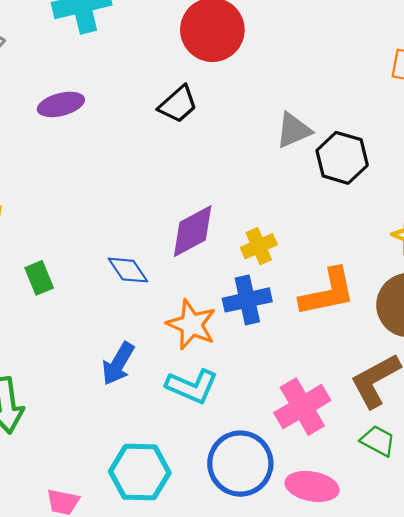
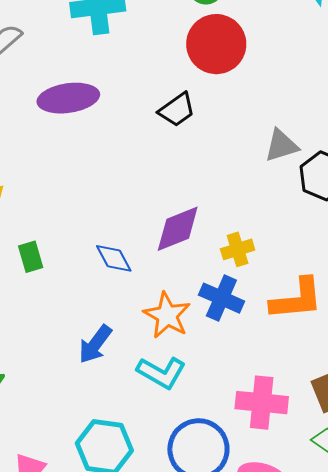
purple ellipse: (61, 104) -> (68, 98), size x1.4
blue cross: (247, 300) -> (221, 298), turned 30
pink cross: (302, 407) -> (262, 403), turned 30

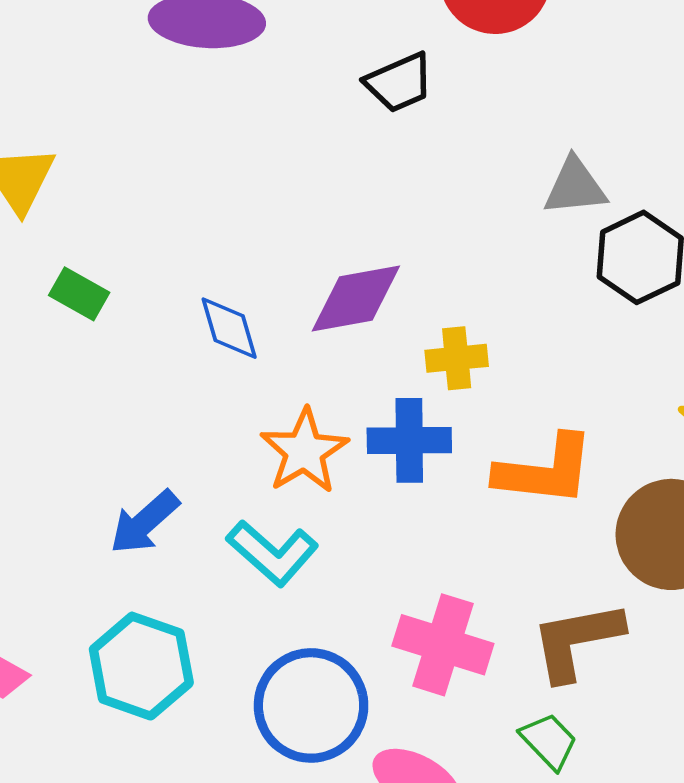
green rectangle: (31, 257) -> (79, 294), turned -56
blue cross: (221, 298) -> (409, 440), turned -36
blue arrow: (95, 344) -> (144, 522), moved

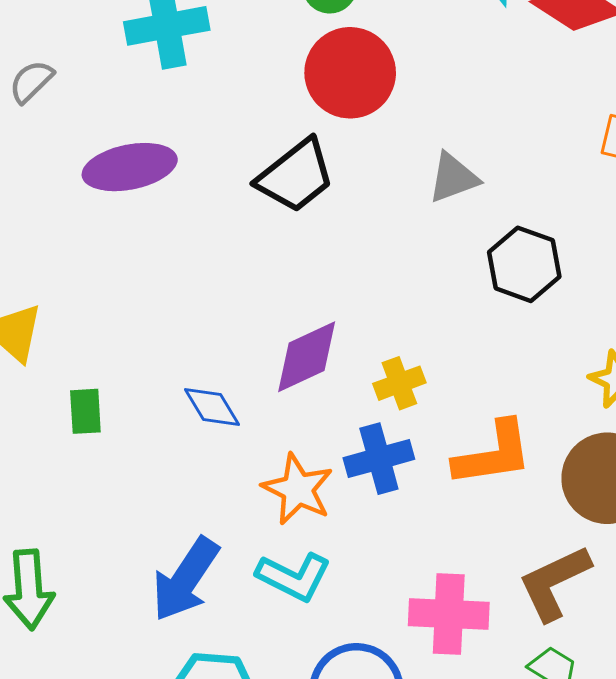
black trapezoid: (399, 83) -> (296, 176), size x1.4
gray triangle: (575, 187) -> (453, 178), moved
green rectangle: (79, 294) -> (85, 411), turned 72
blue arrow: (144, 522) -> (185, 579), size x1.4

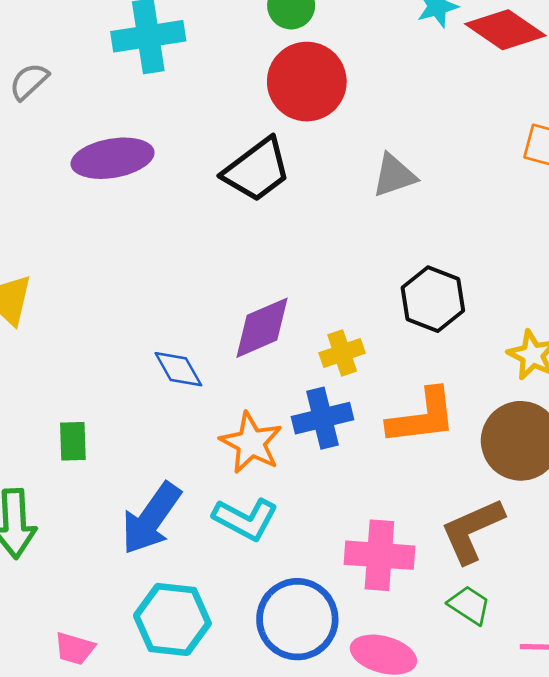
black hexagon: (524, 264) -> (433, 299), moved
green rectangle: (85, 411) -> (73, 441), moved

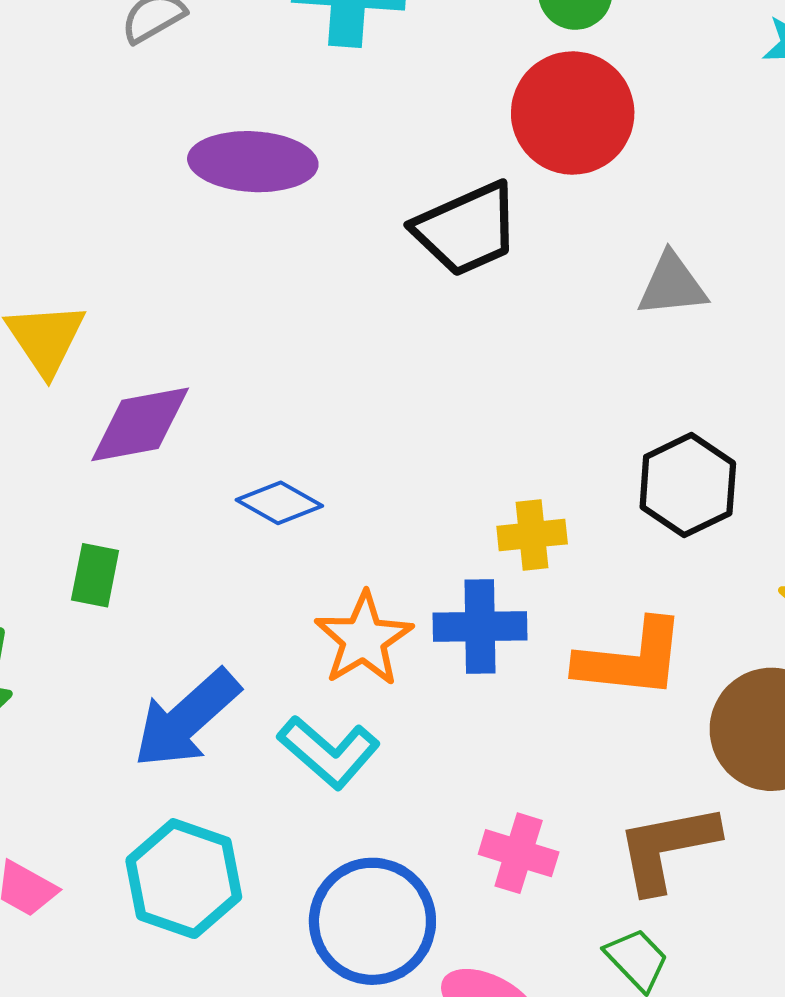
purple diamond: (262, 328) -> (140, 424), moved
blue diamond: (178, 369) -> (279, 503), turned -44
pink cross: (379, 555) -> (519, 853), size x0.7

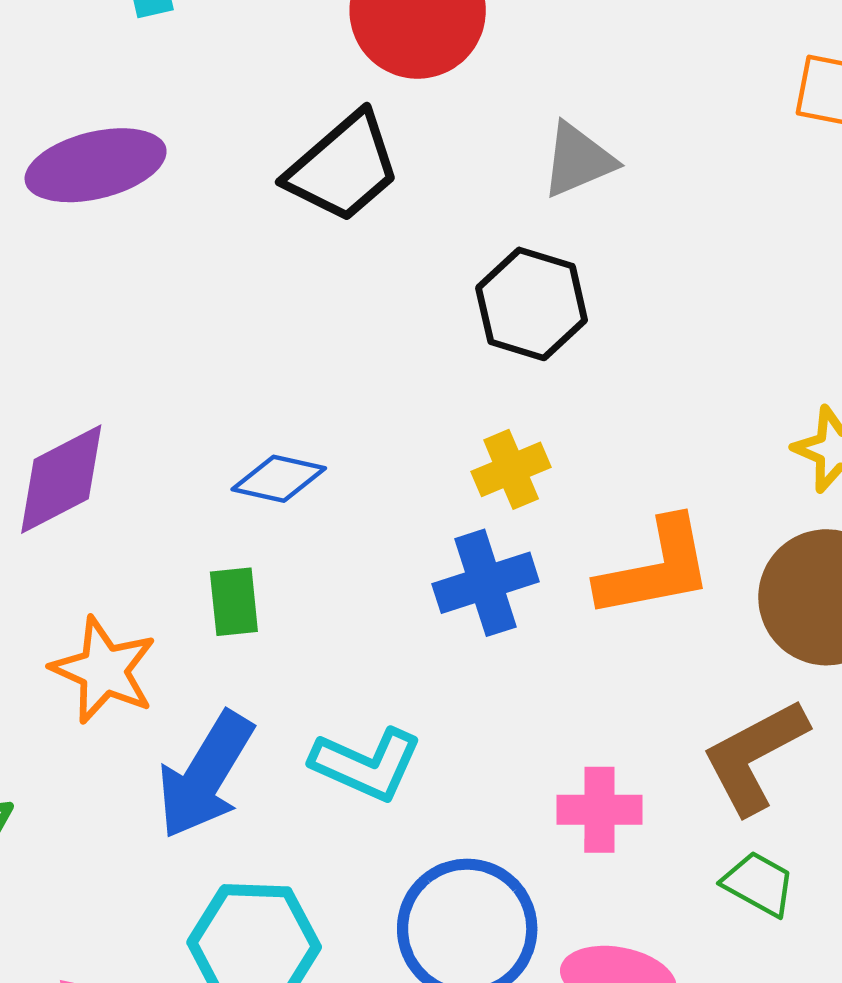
black hexagon: (688, 485) -> (532, 304), moved
blue diamond: (279, 503) -> (279, 479), moved
green rectangle: (95, 575) -> (234, 602), moved
orange star: (364, 639) -> (104, 670), moved

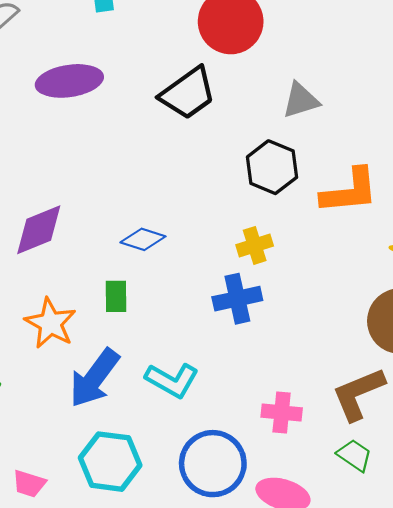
orange L-shape: (655, 568) -> (349, 191), moved

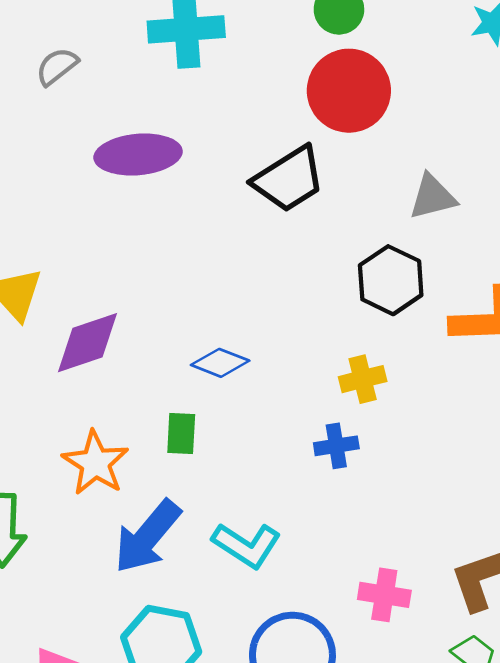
blue cross: (237, 299) -> (336, 446), size x0.7

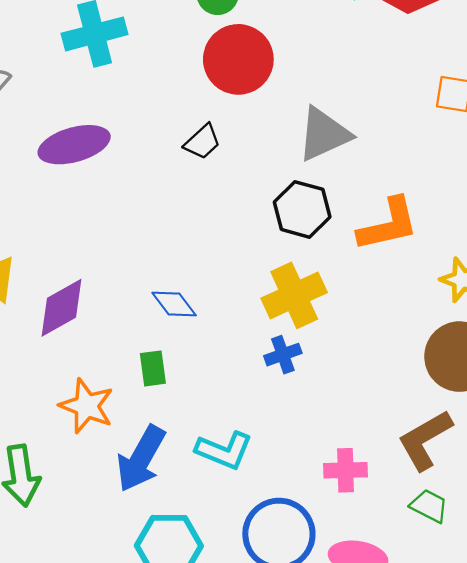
black trapezoid: (289, 179) -> (202, 142), size x0.6
gray triangle: (433, 197) -> (324, 134), size x1.4
blue diamond: (220, 363) -> (174, 304), turned 42
yellow cross: (363, 379) -> (294, 295), size x1.6

